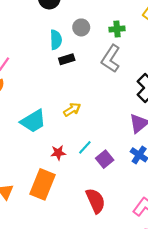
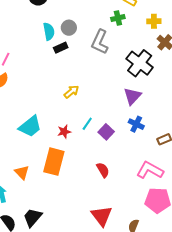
gray circle: (81, 27) -> (69, 28), moved
green cross: (117, 29) -> (118, 18), moved
cyan trapezoid: (33, 121) -> (30, 126), moved
red semicircle: (96, 201) -> (103, 170), size x0.7

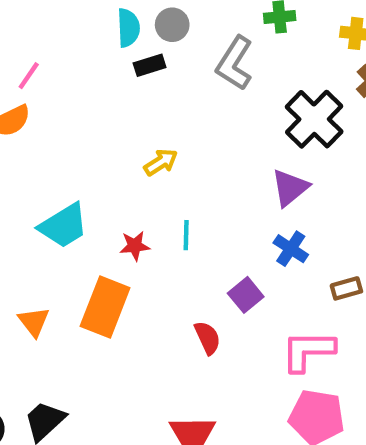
cyan line: (87, 124) -> (186, 235), turned -40
purple square: (106, 132) -> (246, 295), moved
pink L-shape: (150, 170) -> (308, 351), turned -36

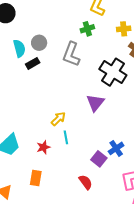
yellow arrow: (161, 162) -> (58, 119), moved
purple triangle: (290, 188) -> (95, 103), moved
blue cross: (291, 249) -> (116, 148), moved, turned 35
orange rectangle: (105, 307) -> (36, 178), size x0.6

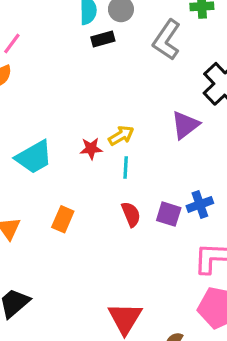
red star: (43, 147) -> (91, 149), moved
purple square: (99, 159) -> (169, 214), turned -35
red semicircle: (86, 182) -> (131, 214), moved

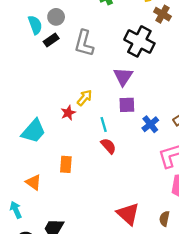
gray L-shape: (167, 40) -> (84, 43), moved
cyan line: (126, 167) -> (104, 124), moved
purple square: (169, 214) -> (127, 105), moved

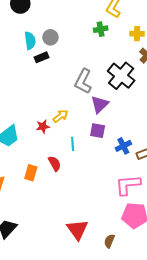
gray L-shape: (84, 43) -> (83, 81), moved
blue cross: (150, 124) -> (123, 146), moved
red semicircle: (108, 146) -> (55, 164), moved

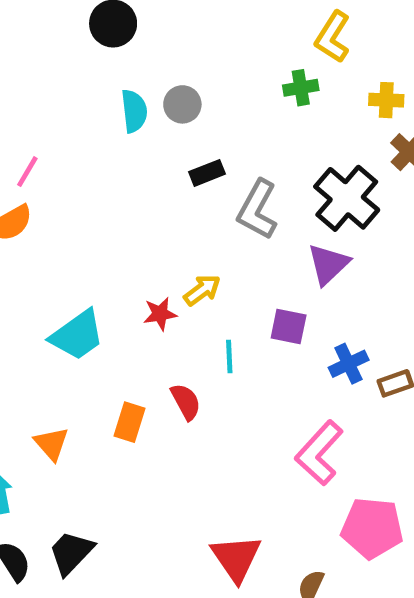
black rectangle: (42, 57) -> (207, 173), moved
purple triangle: (100, 104) -> (328, 264), moved
pink L-shape: (128, 185) -> (319, 453), moved, turned -44

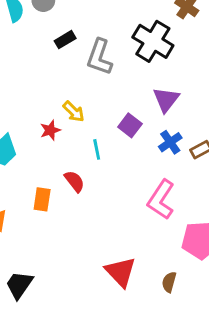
purple triangle: (328, 264) -> (166, 100), moved
yellow arrow: (202, 290) -> (74, 112), turned 90
purple square: (289, 326) -> (130, 125), turned 35

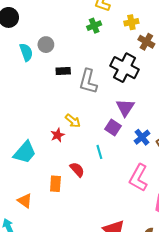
black rectangle: (65, 40) -> (63, 71), turned 32
purple triangle: (166, 100) -> (125, 107), moved
cyan line: (97, 149) -> (99, 152), moved

